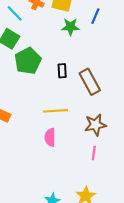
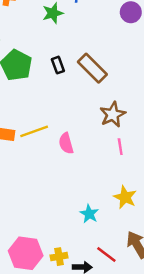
yellow line: (55, 111) -> (34, 131), moved

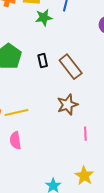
brown star: (113, 115) -> (67, 105), moved
pink semicircle: (66, 143) -> (15, 140), moved

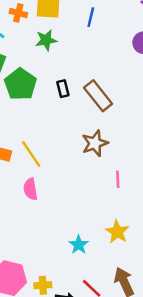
green star: (44, 18) -> (46, 40), moved
yellow line: (16, 112) -> (31, 154), turned 70

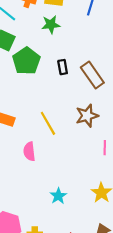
yellow line: (31, 154) -> (48, 123), moved
cyan star: (79, 245) -> (58, 196), moved

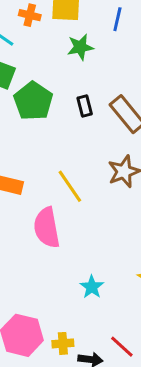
green star: (51, 25) -> (80, 47), moved
pink semicircle: (29, 151) -> (47, 228), size x1.5

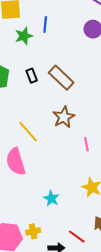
blue line: (117, 19) -> (45, 24), moved
yellow cross: (63, 343) -> (33, 231), moved

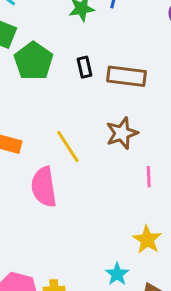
brown rectangle: (61, 78) -> (126, 76), turned -45
cyan star: (51, 198) -> (117, 274), moved

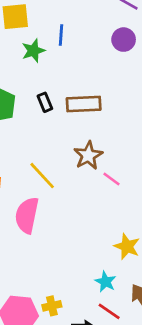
pink line: (149, 177) -> (111, 179), moved, turned -42
pink semicircle: (44, 187) -> (27, 215), turned 30

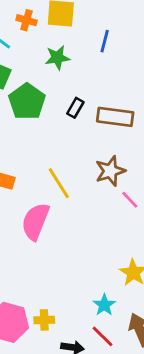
green star: (33, 51) -> (57, 58), moved
black rectangle: (45, 102) -> (75, 108), turned 42

